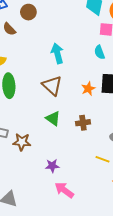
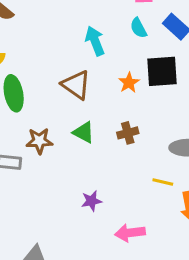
cyan arrow: (57, 53) -> (95, 41), moved
brown star: (22, 142) -> (39, 141), moved
pink arrow: (64, 190) -> (130, 233), moved, turned -36

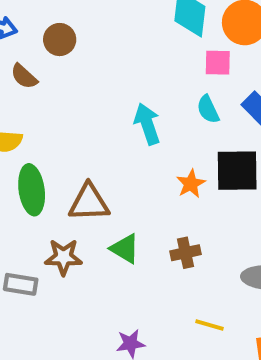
brown triangle: (76, 85) -> (89, 203), moved, turned -40
yellow line: (163, 182) -> (210, 325), moved

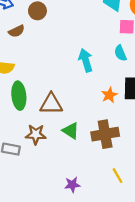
brown semicircle: (24, 76) -> (17, 31), turned -70
brown cross: (185, 253) -> (105, 134), size x1.6
yellow line: (210, 325) -> (117, 176), turned 42

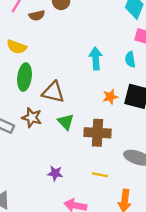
yellow line: (117, 176) -> (100, 175), turned -63

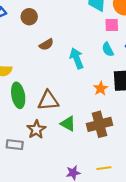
brown semicircle: (37, 15) -> (46, 45), moved
brown star: (32, 118) -> (36, 129), turned -30
yellow line: (100, 175) -> (104, 168), moved

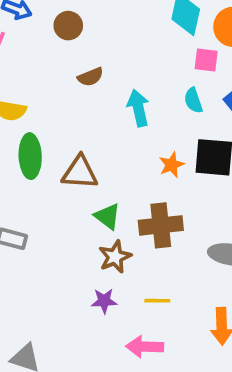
brown star: (36, 129) -> (115, 257), moved

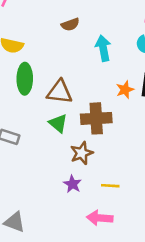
green triangle: (107, 216) -> (58, 123), moved
brown cross: (161, 225) -> (96, 118), moved
purple star: (104, 301) -> (72, 184), turned 30

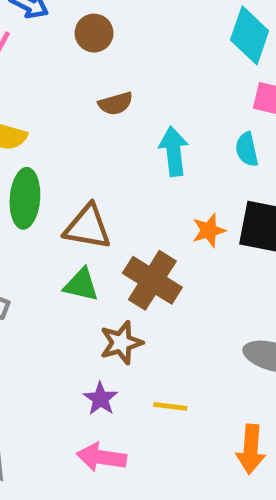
brown cross: (96, 118) -> (152, 280), turned 32
green triangle: (58, 123) -> (81, 285), turned -30
pink arrow: (100, 218) -> (101, 457), moved

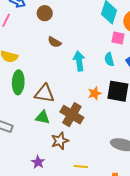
brown semicircle: (116, 104) -> (54, 42), turned 48
purple star: (101, 399) -> (38, 162), moved

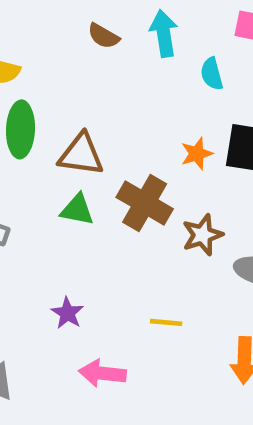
cyan semicircle: (109, 59) -> (212, 74), moved
cyan arrow: (79, 61) -> (164, 33), moved
brown star: (60, 141) -> (202, 235), moved

